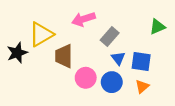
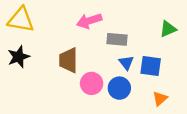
yellow triangle: (41, 34) -> (21, 20), moved, turned 40
gray rectangle: (110, 36) -> (117, 39), turned 54
orange triangle: (142, 86) -> (160, 98), moved

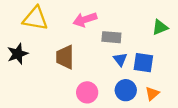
yellow triangle: (21, 20) -> (35, 18), moved
pink circle: (92, 83) -> (87, 92), moved
blue circle: (119, 88) -> (126, 90), moved

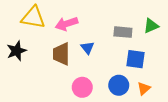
pink arrow: (85, 20) -> (67, 24), moved
gray rectangle: (111, 37) -> (123, 32), moved
blue triangle: (120, 59) -> (87, 48), moved

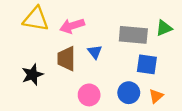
gray rectangle: (123, 32) -> (133, 35), size x1.4
black star: (17, 51) -> (32, 75), moved

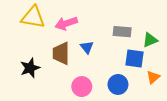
green triangle: (164, 28) -> (150, 40), moved
gray rectangle: (133, 35) -> (122, 32), size x0.7
orange triangle: (156, 96) -> (153, 77), moved

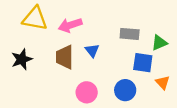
black star: (30, 68) -> (22, 59), moved
orange triangle: (153, 77) -> (163, 82), turned -32

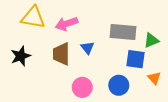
gray rectangle: (130, 34) -> (123, 32), size x1.4

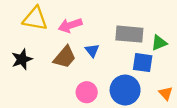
brown trapezoid: (61, 54) -> (65, 57), turned -140
orange triangle: (154, 78) -> (166, 93), moved
blue circle: (119, 85) -> (125, 90), size x1.4

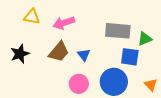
yellow triangle: (35, 19) -> (32, 17), size x0.7
blue triangle: (92, 50) -> (84, 55), moved

